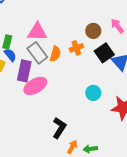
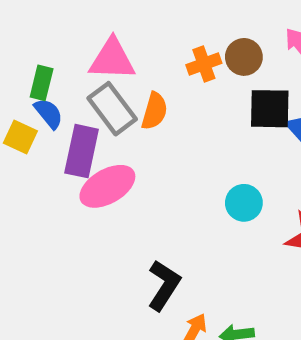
orange cross: (76, 48) -> (204, 64), moved
black square: (104, 53) -> (270, 109), turned 36

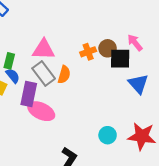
black square: (270, 109) -> (120, 59), moved
pink ellipse: (107, 186) -> (41, 111), turned 55
cyan circle: (244, 203) -> (108, 135), moved

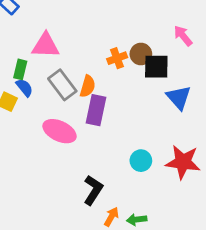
pink arrow: (135, 43) -> (183, 36), moved
pink triangle: (44, 49) -> (45, 46), moved
purple rectangle: (29, 94) -> (96, 110), moved

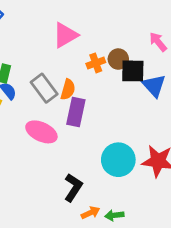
pink triangle: (45, 46) -> (65, 35), moved, turned -32
blue triangle: (179, 97) -> (154, 86), moved
cyan circle: (141, 161) -> (118, 160), size x1.6
orange arrow: (111, 217) -> (90, 213), turned 36

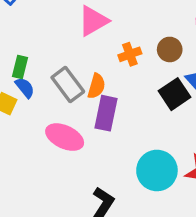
brown circle: (118, 59) -> (170, 49), moved
black square: (133, 71) -> (174, 94), moved, turned -35

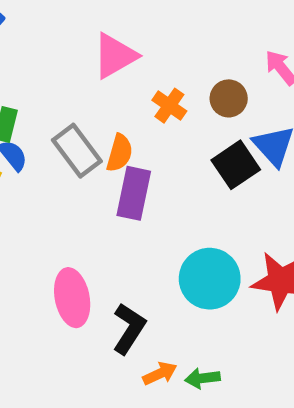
orange cross: (130, 54) -> (169, 106), turned -35
pink ellipse: (65, 137) -> (72, 298), moved, turned 54

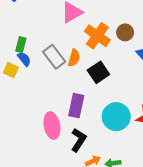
orange cross: (169, 106) -> (97, 36), size x1.6
black square: (236, 165) -> (98, 72), moved
purple rectangle: (134, 193) -> (76, 106), moved

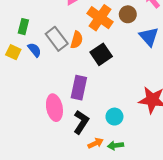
blue semicircle: (24, 59) -> (34, 50), moved
cyan circle: (116, 117) -> (114, 117), moved, size x0.6

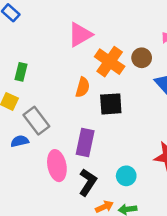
gray rectangle: (57, 39) -> (36, 121), moved
blue semicircle: (34, 50) -> (20, 141), moved, turned -64
black square: (101, 54) -> (111, 104), turned 30

